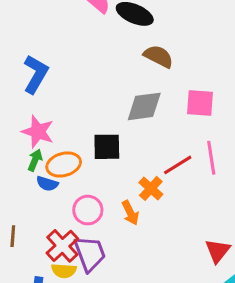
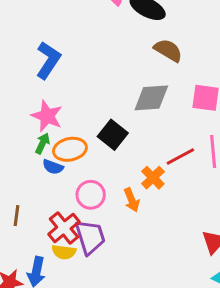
black square: (107, 147) -> (113, 135), turned 36

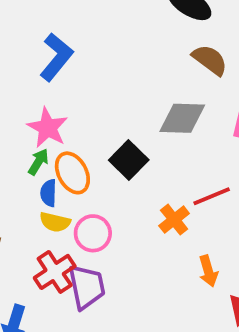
orange ellipse: (70, 149) -> (72, 173), turned 68
blue semicircle: (53, 167) -> (49, 193), turned 65
orange arrow: (132, 200) -> (208, 271), moved
yellow semicircle: (64, 252) -> (55, 222), moved

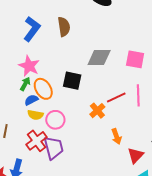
brown semicircle: (210, 60) -> (64, 27), moved, turned 48
black square: (129, 160) -> (72, 81), turned -30
blue semicircle: (49, 193) -> (31, 100), turned 64

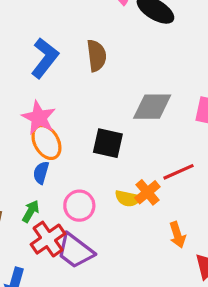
green arrow: (25, 84) -> (31, 211), moved
orange ellipse: (43, 89) -> (46, 142), moved
blue semicircle: (31, 100) -> (41, 173), turned -48
yellow semicircle: (35, 115) -> (128, 198), moved
purple trapezoid: (54, 148) -> (75, 251), turned 140

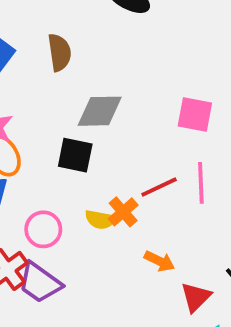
gray diamond: (152, 107) -> (100, 111), moved
orange arrow: (177, 235) -> (159, 261), turned -45

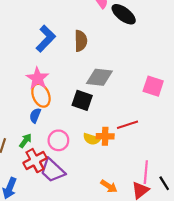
pink line: (201, 183) -> (146, 172), moved
orange cross: (123, 212) -> (105, 136), turned 35
orange arrow: (159, 261) -> (109, 186), moved

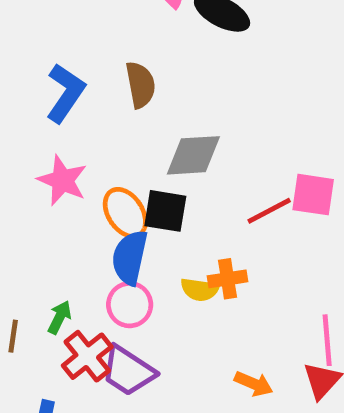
pink square: (153, 86) -> (313, 195), moved
orange ellipse: (41, 95) -> (125, 213), moved
blue semicircle: (35, 115) -> (130, 257), moved, size x1.6
red line: (127, 125) -> (269, 211), moved

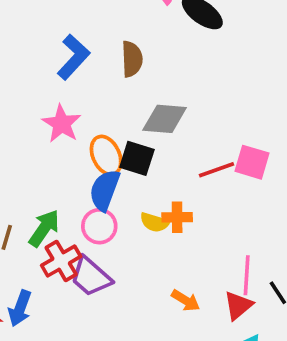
green arrow: (59, 317) -> (44, 228), size x1.5

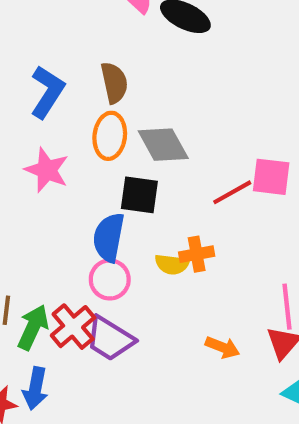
gray diamond: (165, 119) -> (163, 145), turned 66
orange ellipse: (106, 155) -> (110, 136), moved, turned 42
green arrow: (44, 228) -> (33, 327), moved

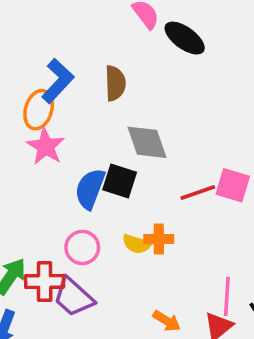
orange ellipse: (110, 136) -> (39, 110), moved
blue semicircle: (109, 237) -> (90, 189), moved
red cross: (73, 327) -> (45, 281), turned 30

